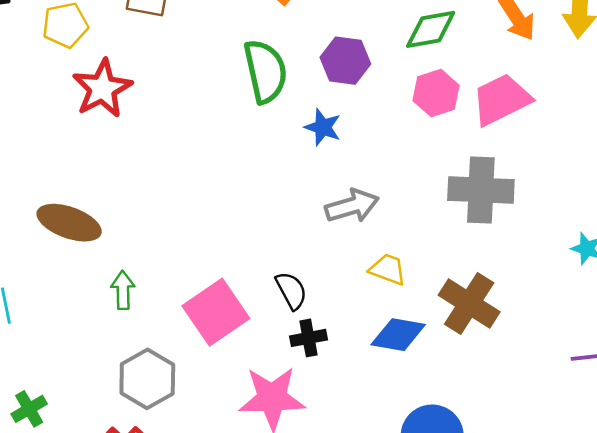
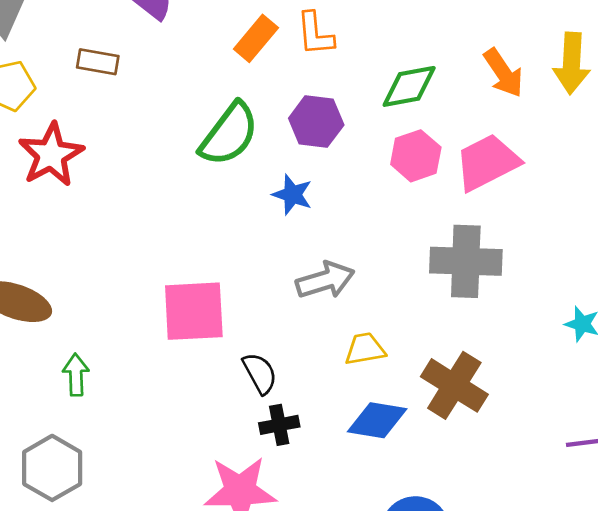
green semicircle: (265, 71) -> (229, 134), turned 50
yellow trapezoid: (388, 269) -> (365, 349), turned -30
pink square: (216, 312) -> (194, 311), moved, turned 32
gray hexagon: (147, 379) -> (52, 468), moved

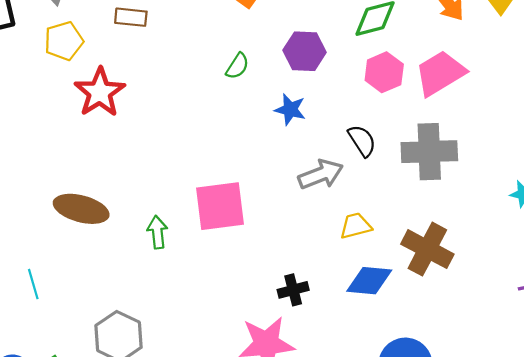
green semicircle: (229, 134) -> (237, 66), size x0.5
black semicircle: (260, 373) -> (362, 141), moved
green arrow: (76, 375) -> (157, 232), moved

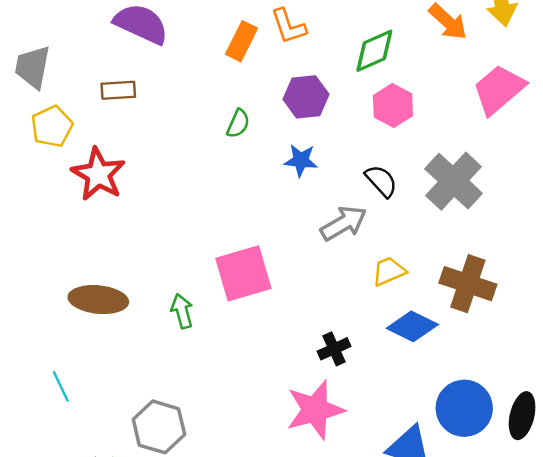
pink trapezoid: (440, 73) -> (499, 89), moved
gray cross: (429, 152) -> (454, 181), turned -36
blue diamond: (369, 281) -> (412, 326), turned 30

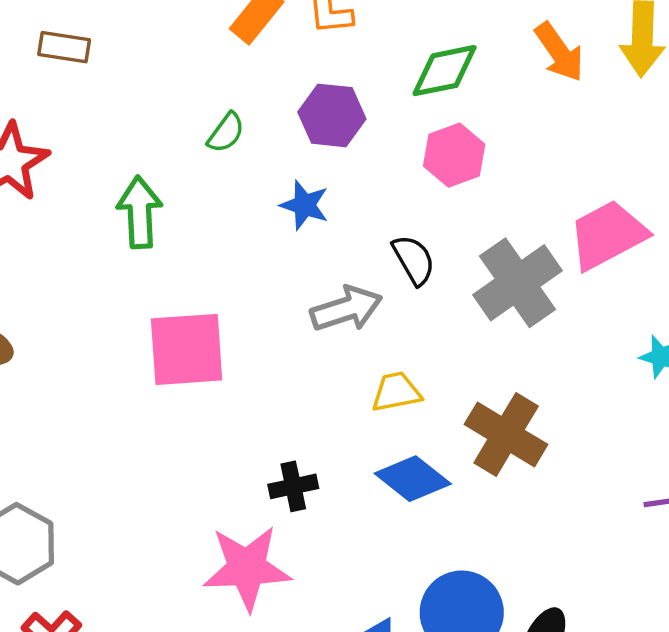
pink trapezoid: (499, 89) -> (608, 235), moved
green arrow: (182, 311) -> (140, 212), moved, size x1.4

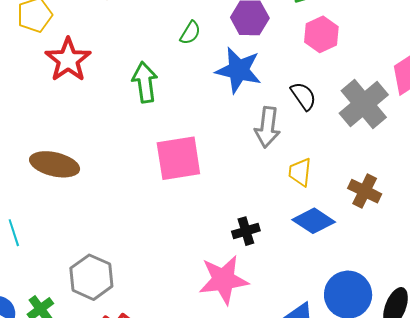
blue star: (304, 205) -> (239, 70), size x1.6
gray arrow: (346, 309) -> (267, 127), turned 120
yellow trapezoid: (396, 392) -> (300, 172), turned -68
brown cross: (506, 434) -> (365, 191), size x0.7

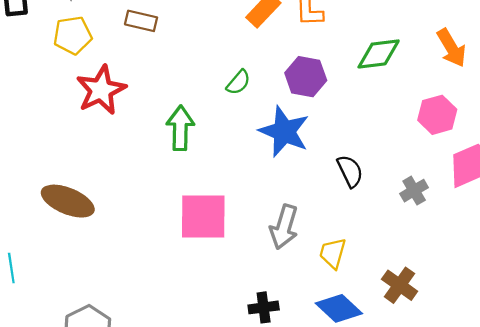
pink hexagon: (321, 34) -> (437, 115), moved
gray cross: (364, 104) -> (414, 191), size x0.5
gray arrow: (267, 127) -> (284, 227), moved

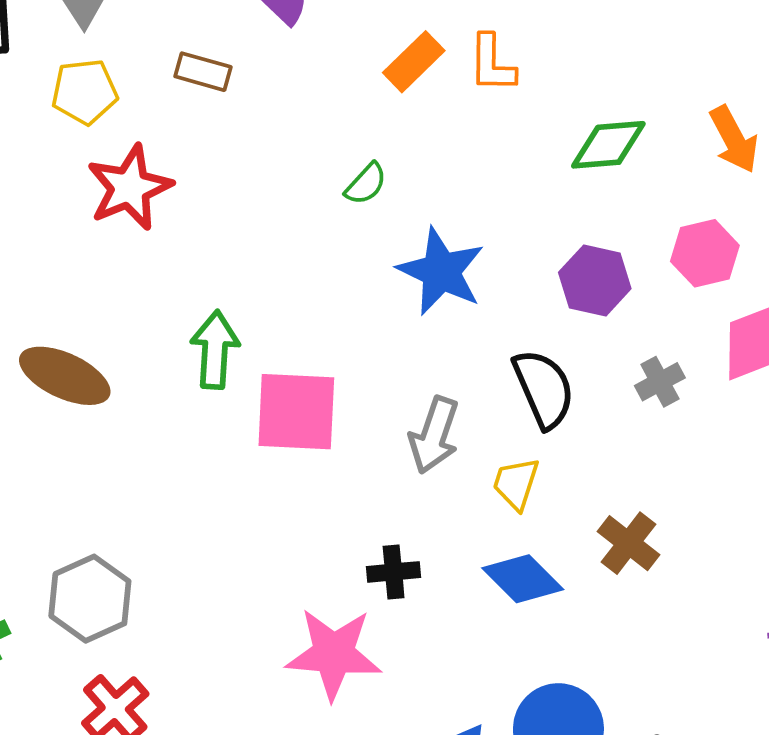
purple hexagon: (306, 77) -> (595, 280), moved
green arrow: (180, 128) -> (215, 350), moved
black semicircle: (350, 171) -> (544, 389), moved, size x1.4

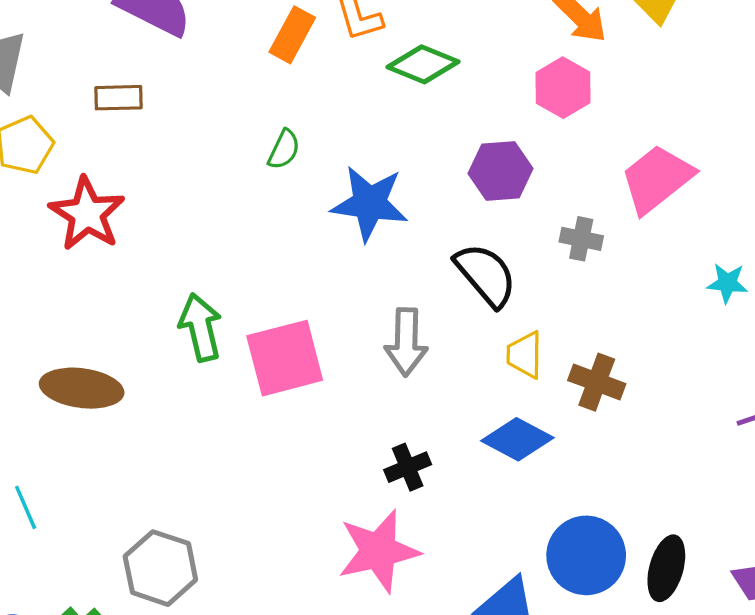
green diamond: (608, 145) -> (423, 64), moved, turned 44
pink hexagon: (705, 253) -> (563, 88), moved
gray cross: (660, 382) -> (581, 239), turned -33
yellow trapezoid: (516, 484) -> (525, 355), moved

